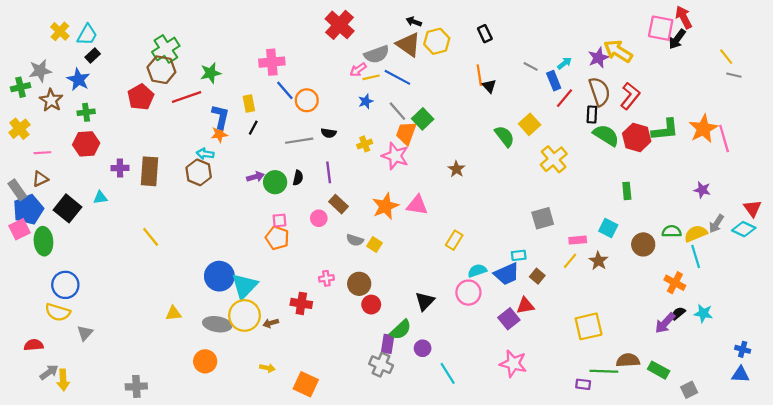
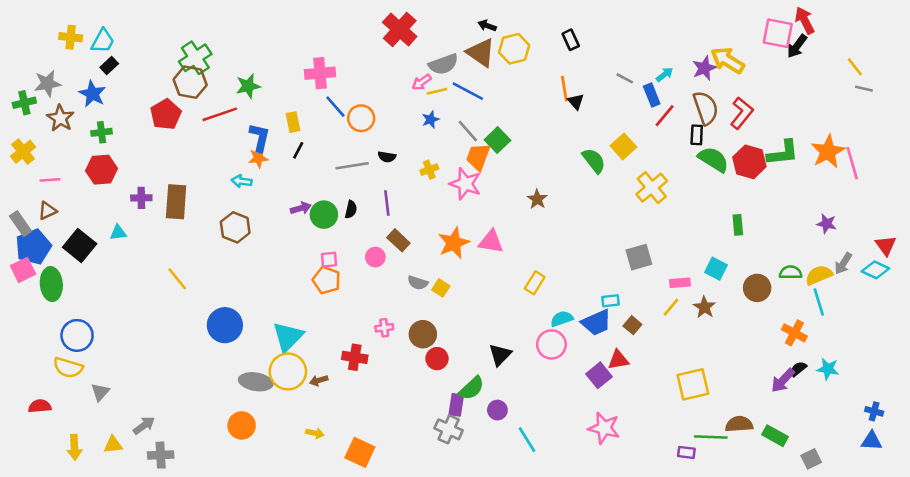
yellow cross: (60, 31) -> (71, 37), turned -36
brown hexagon: (199, 172) -> (235, 227), moved
blue circle: (219, 276) -> (225, 325), moved
yellow triangle: (173, 313) -> (113, 445), moved
gray arrow: (49, 372) -> (144, 425), moved

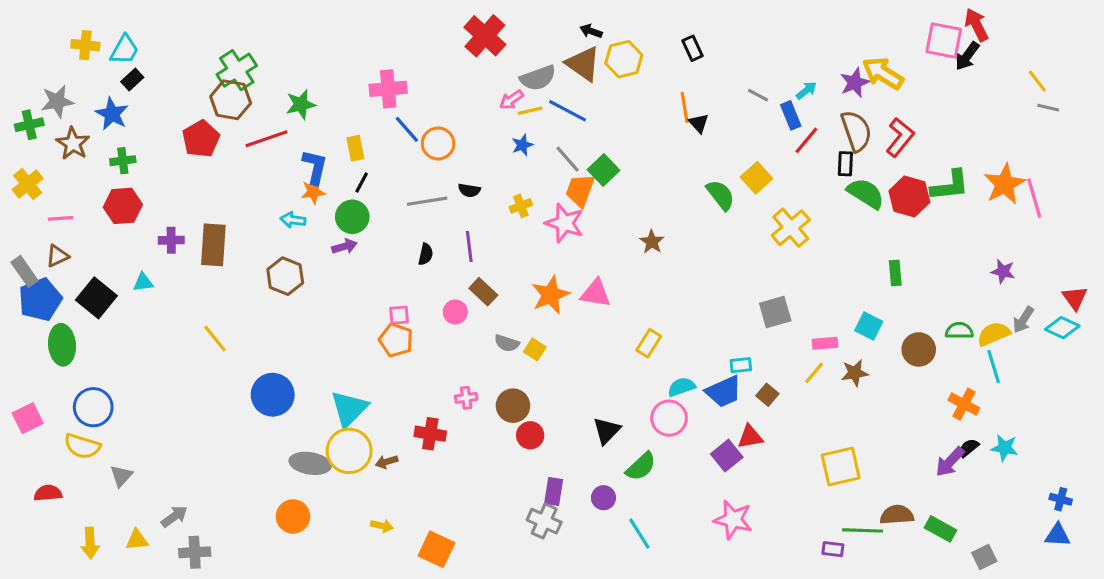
purple arrow: (301, 208) -> (344, 246), moved
green circle: (324, 215) -> (352, 217), moved
pink square: (23, 270) -> (28, 418), moved
brown star: (704, 307) -> (855, 373), turned 30
green semicircle: (472, 388) -> (641, 466), moved

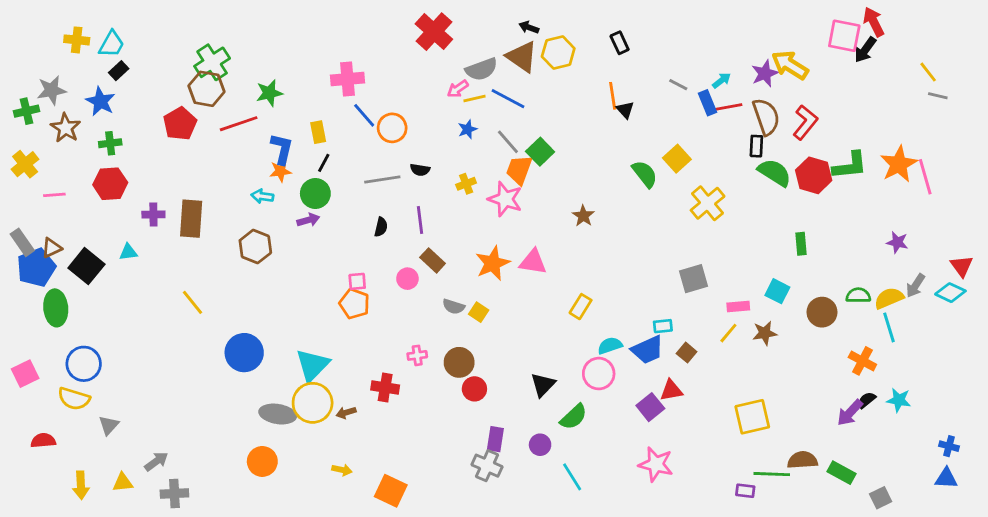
red line: (806, 140) -> (728, 107), moved, turned 40
brown triangle: (57, 256) -> (52, 248), moved

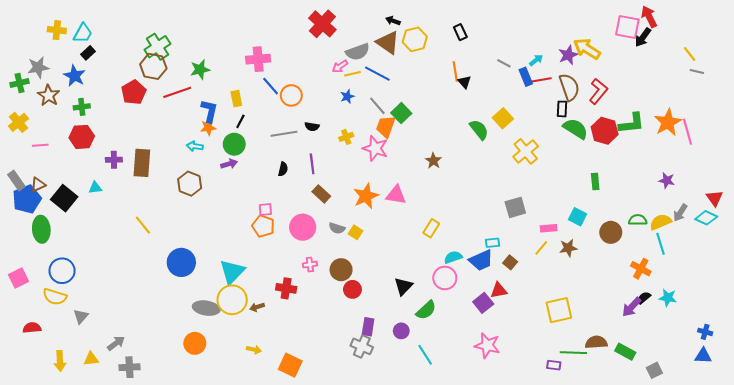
pink circle: (407, 279) -> (303, 227), moved, size x1.6

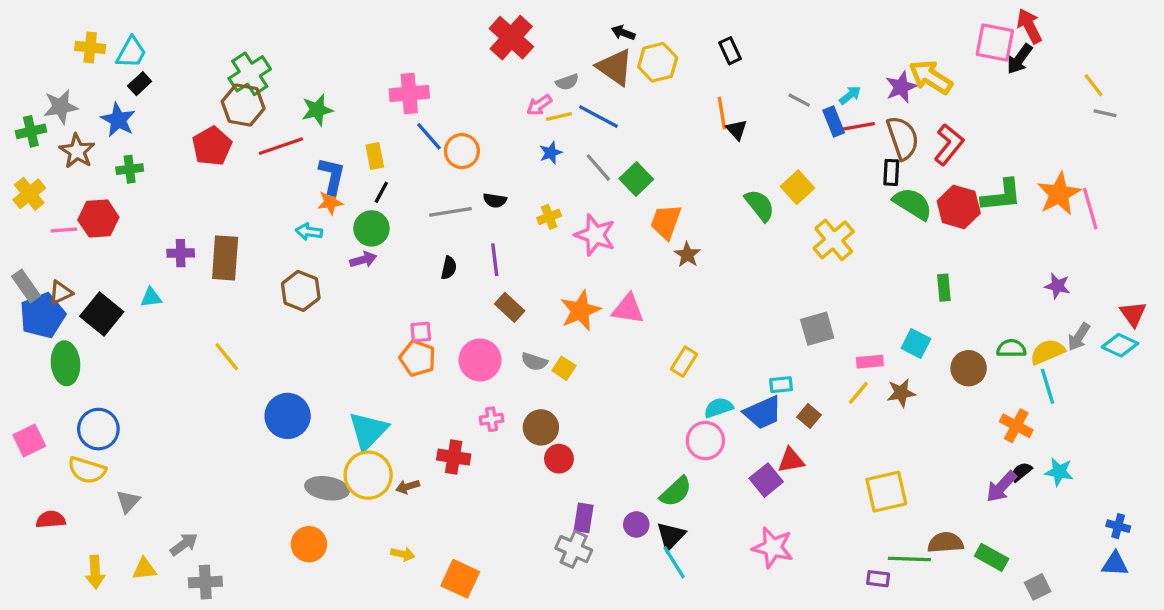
gray semicircle: (358, 52) -> (567, 82), size x0.6
orange trapezoid: (386, 127) -> (666, 222), moved
red hexagon: (82, 137) -> (98, 219), moved
black triangle: (403, 286) -> (671, 536), moved

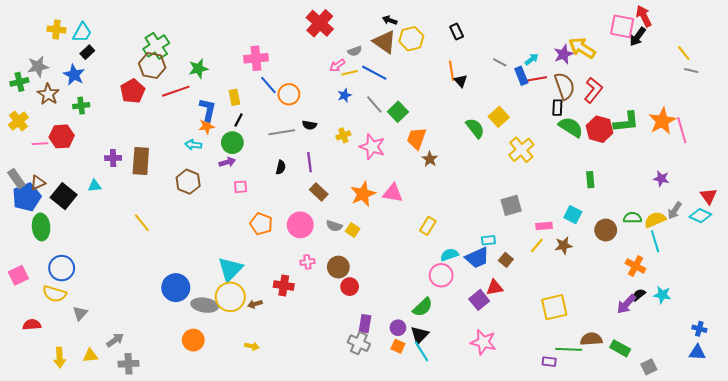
pink square: (421, 332) -> (241, 187), moved
blue circle: (288, 416) -> (176, 288), moved
orange square: (460, 579) -> (398, 346), moved, size x0.6

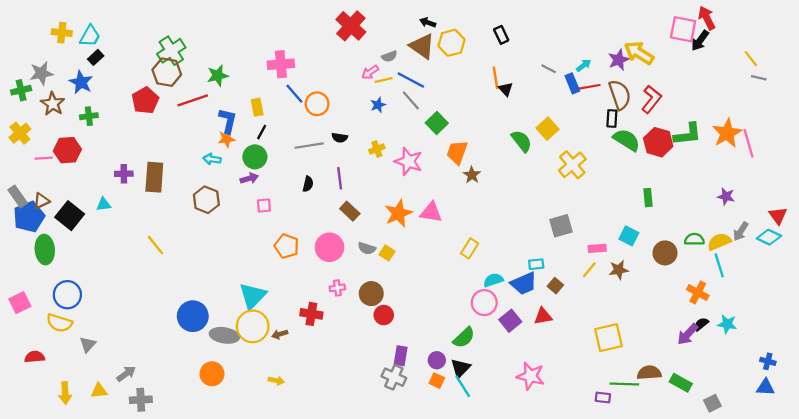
gray line: (374, 105) -> (411, 100), moved
purple square: (479, 300) -> (510, 321), moved

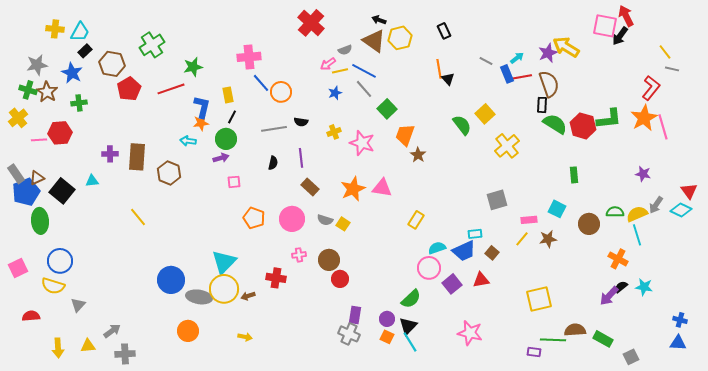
brown hexagon: (167, 72) -> (112, 64), moved
green cross: (21, 90) -> (28, 90), moved, turned 30
red L-shape: (651, 99) -> (651, 88), moved
brown hexagon: (206, 200) -> (169, 173), moved

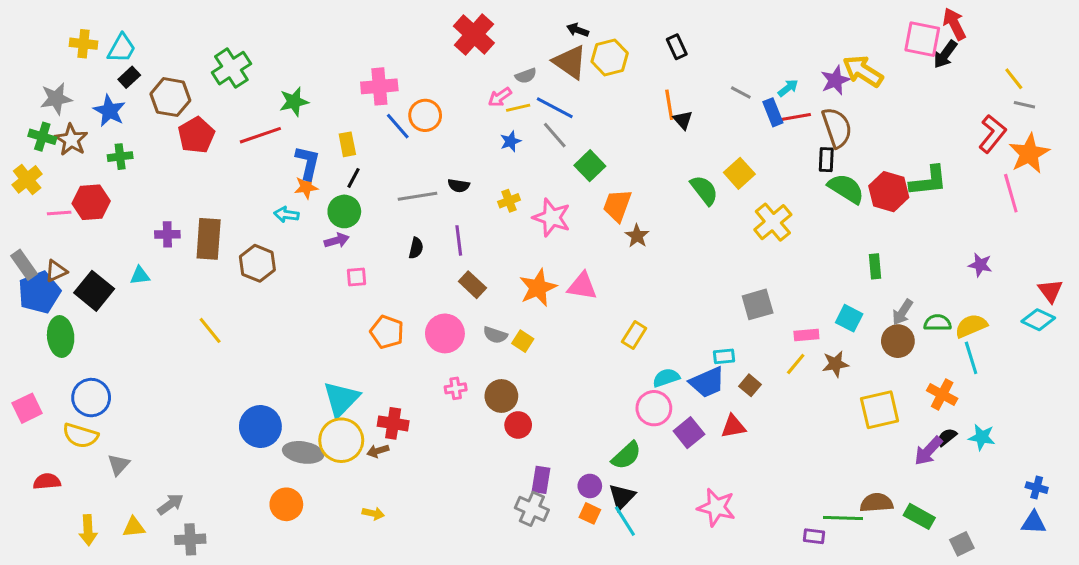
orange circle: (281, 92) -> (425, 115), moved
orange star: (644, 118) -> (1029, 154), moved
gray arrow: (656, 205) -> (902, 312), moved
red cross: (276, 278) -> (393, 423), moved
yellow square: (539, 299) -> (880, 410), moved

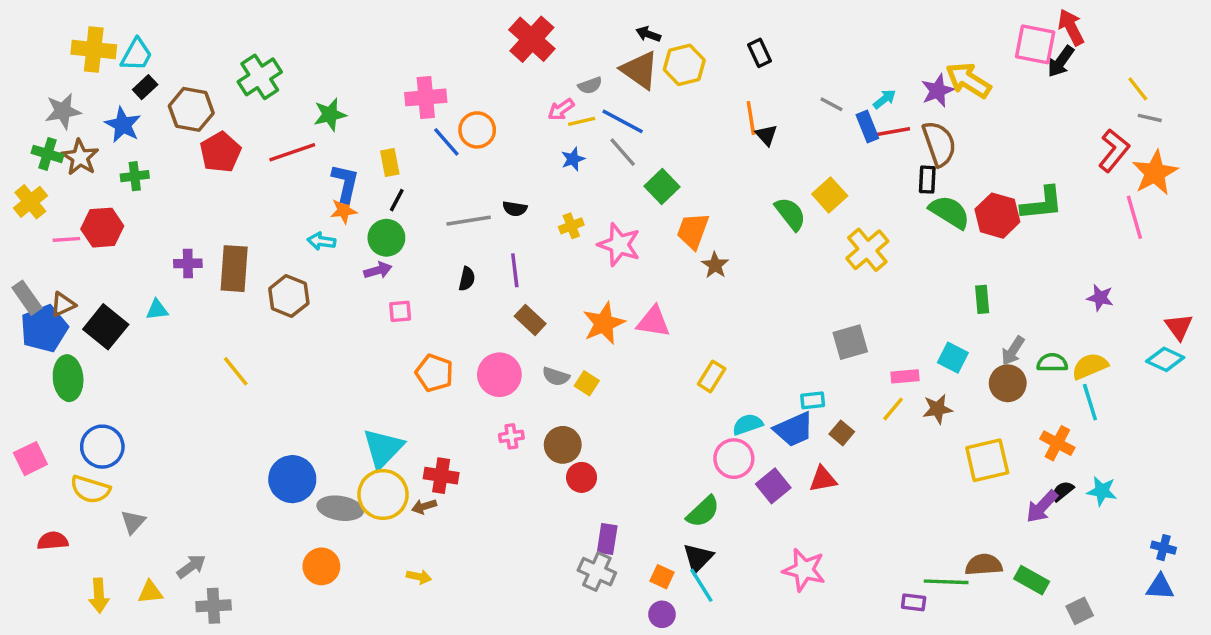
yellow cross: (83, 44) -> (94, 49), size x1.4
purple circle: (590, 486) -> (662, 614), moved

